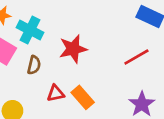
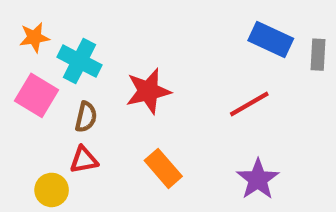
red triangle: (56, 93) -> (84, 160), moved

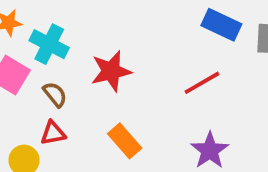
brown semicircle: (86, 117) -> (55, 94), turned -52

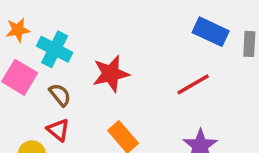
red triangle: (53, 133) -> (58, 130), turned 50

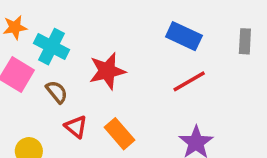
blue rectangle: (211, 32) -> (184, 36), moved
red triangle: (58, 130) -> (76, 127), moved

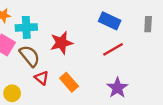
cyan cross: (51, 47) -> (26, 27), turned -30
brown semicircle: (57, 92) -> (30, 56), size x1.5

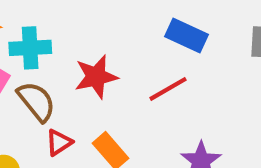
red line: (113, 49) -> (168, 89), moved
red triangle: (42, 78) -> (59, 142), turned 48

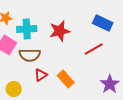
red star: (96, 77) -> (60, 31), moved
brown semicircle: (36, 101) -> (30, 55), turned 130

